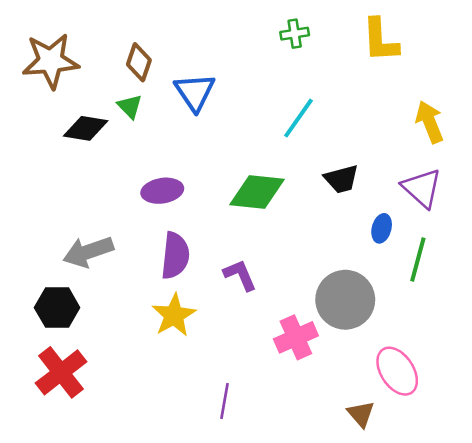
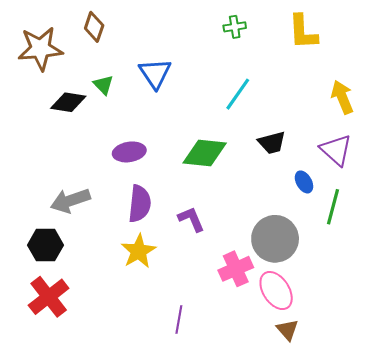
brown diamond: (139, 62) -> (94, 27), moved
blue ellipse: (382, 228) -> (304, 182), turned -45
pink ellipse: (397, 371) -> (276, 291), moved

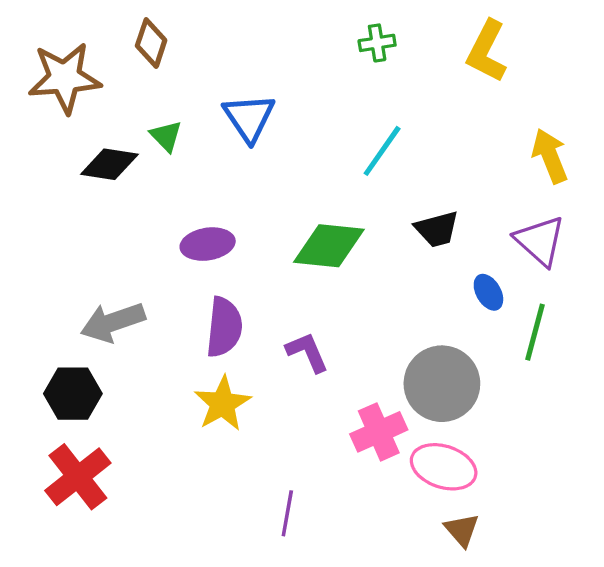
yellow L-shape: (303, 32) -> (487, 51), turned 30
pink ellipse: (276, 291) -> (444, 467), turned -39

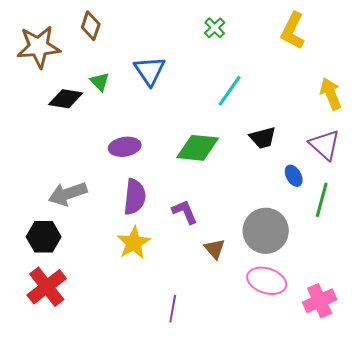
green cross: (377, 43) -> (215, 28), moved, turned -35
pink cross: (379, 432) -> (320, 301), moved
brown triangle: (462, 530) -> (215, 249), moved

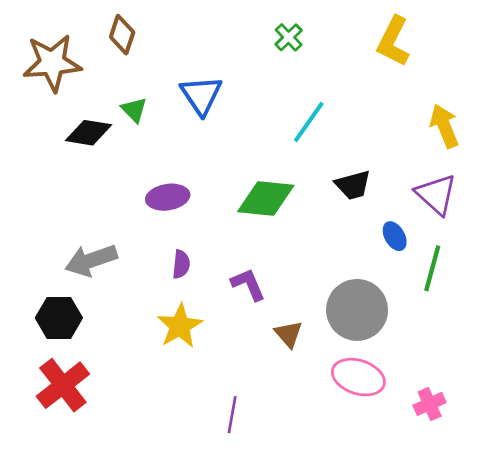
purple semicircle: (135, 197) -> (181, 264), size x0.6
pink cross: (320, 301) -> (430, 404), size x0.7

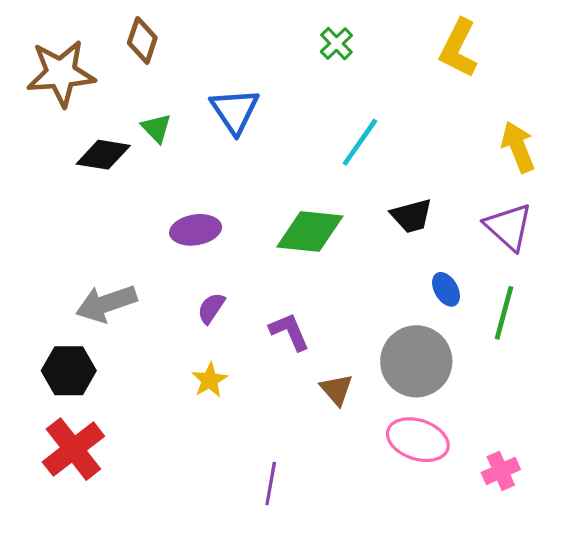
blue ellipse: (395, 236) -> (446, 289), moved
purple semicircle: (181, 264) -> (211, 308), turned -152
yellow star: (180, 326) -> (210, 380), size x0.7

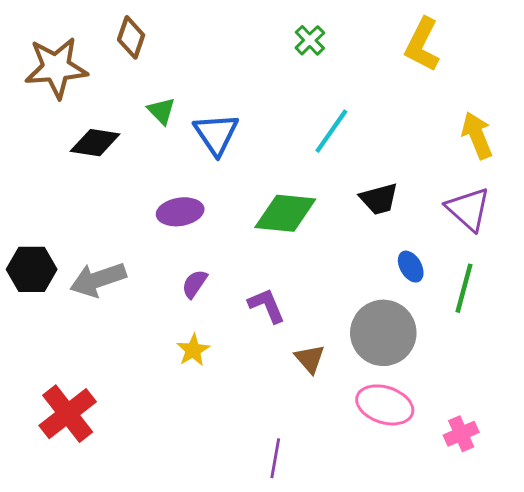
blue triangle: (235, 111) -> (216, 134), moved
green triangle: (156, 128) -> (161, 111), moved
black hexagon: (69, 371) -> (32, 269), moved
purple line: (271, 483) -> (275, 458), moved

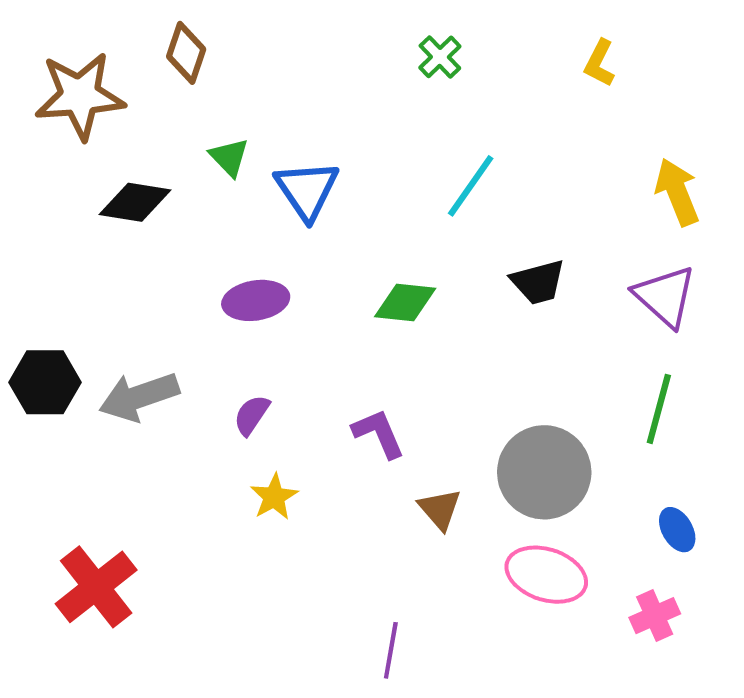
yellow L-shape: (422, 45) -> (599, 63), size x0.6
green diamond: (285, 213) -> (405, 302), size x0.7
blue ellipse: (411, 267) -> (677, 530), moved
purple semicircle: (195, 284) -> (252, 415), moved

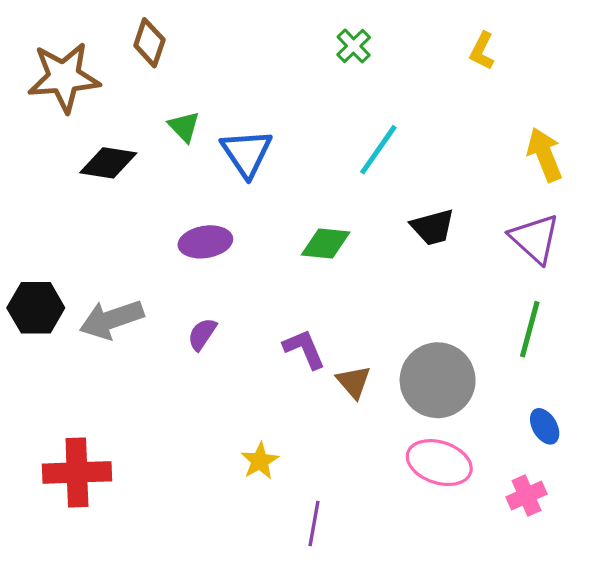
yellow star: (274, 497) -> (260, 461), moved
brown triangle: (440, 509) -> (354, 382), moved
red cross: (96, 587) -> (77, 472), turned 36

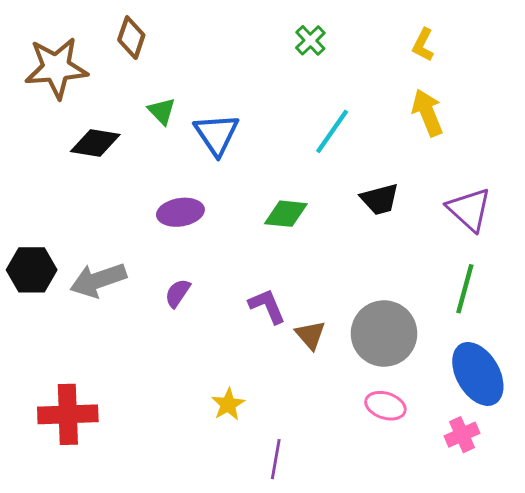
yellow arrow: (545, 155) -> (427, 113), moved
blue ellipse: (545, 426) -> (478, 374), size x2.0
pink ellipse: (439, 463) -> (385, 406), size x0.7

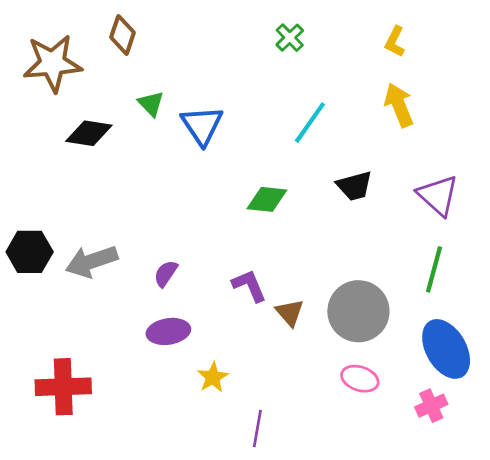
purple ellipse: (180, 212) -> (168, 331), moved

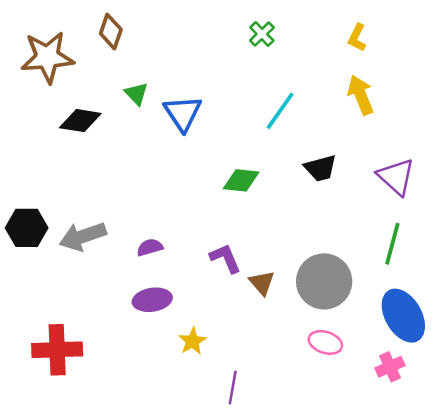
purple semicircle: (166, 273) -> (150, 247), turned 40

